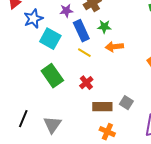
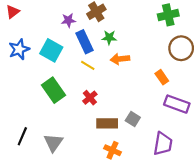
blue star: (33, 19) -> (19, 49), moved

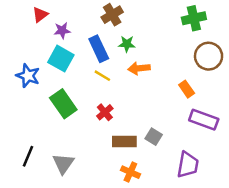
red triangle: (13, 12) -> (40, 15), moved
purple star: (68, 20) -> (62, 31), moved
blue star: (19, 49) -> (28, 76), moved, turned -30

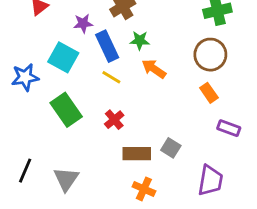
purple star: (62, 31) -> (83, 23), moved
brown circle: (209, 56) -> (210, 55), moved
orange arrow: (139, 68) -> (154, 69), turned 40
blue star: (28, 76) -> (25, 77), turned -30
purple rectangle: (204, 120) -> (229, 128), size x0.7

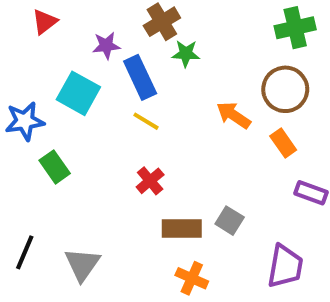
green star: (140, 40) -> (186, 54), moved
orange arrow: (154, 69) -> (234, 115), moved
green rectangle: (66, 110) -> (55, 167), moved, size x0.7

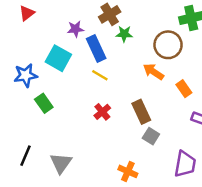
red triangle: (45, 22) -> (27, 13), moved
brown circle: (285, 89) -> (168, 45), moved
brown rectangle: (182, 229) -> (141, 112), moved, turned 65

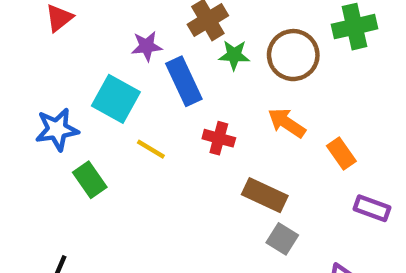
brown circle: (168, 45) -> (293, 55), moved
yellow line: (100, 75) -> (151, 149), moved
red cross: (102, 112) -> (219, 138), moved, turned -35
brown rectangle: (141, 112) -> (265, 195), turned -40

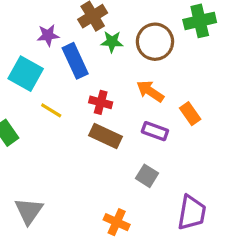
brown rectangle: (265, 195) -> (105, 136), moved
purple rectangle: (372, 208) -> (155, 131), moved

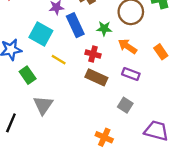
green star: (112, 42) -> (104, 29), moved
orange rectangle: (190, 114) -> (161, 52), moved
gray triangle: (29, 211) -> (43, 105), moved
purple trapezoid: (192, 213) -> (156, 131), turned -85

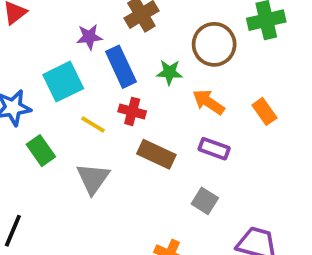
cyan square: (41, 34) -> (63, 82), turned 35
red cross: (93, 54) -> (132, 111), moved
gray triangle: (43, 105) -> (93, 178), moved

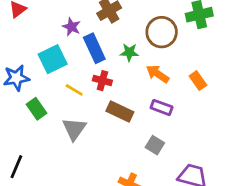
purple star: (89, 37) -> (71, 27), turned 30

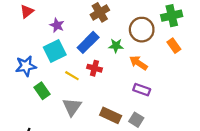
purple star: (71, 27) -> (57, 25), moved
blue rectangle: (94, 48) -> (88, 42), turned 70
orange rectangle: (198, 81) -> (174, 46), moved
brown rectangle: (120, 111) -> (111, 115), moved

